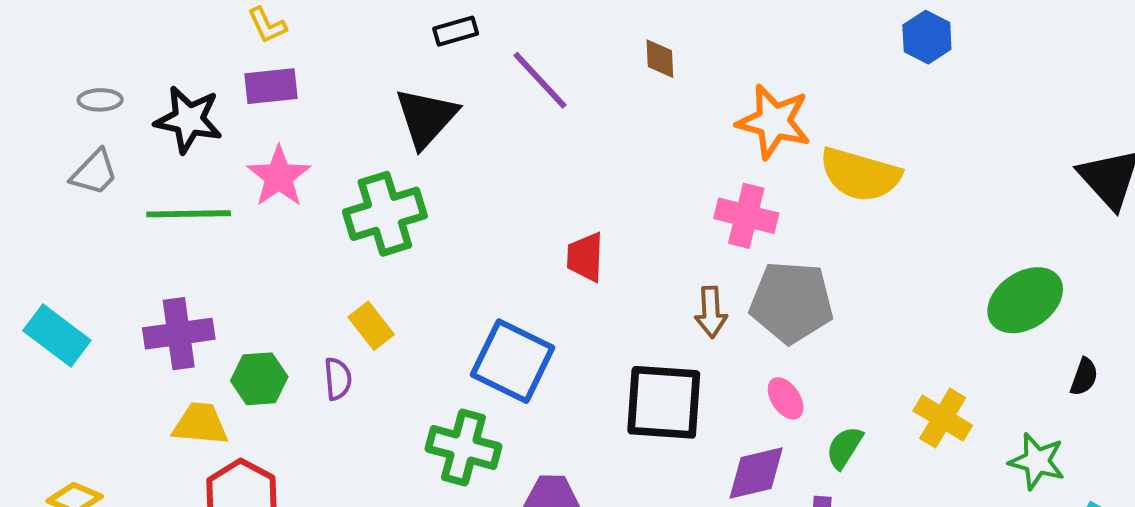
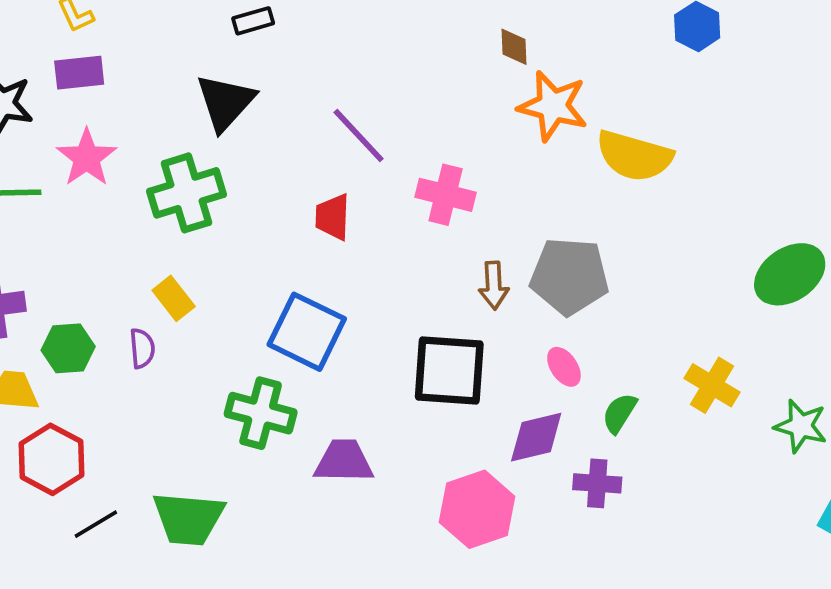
brown diamond: (660, 59) -> (514, 47), moved
purple line: (540, 80) -> (359, 136), moved
pink cross: (746, 216) -> (446, 195), moved
red trapezoid: (585, 257) -> (333, 217), moved

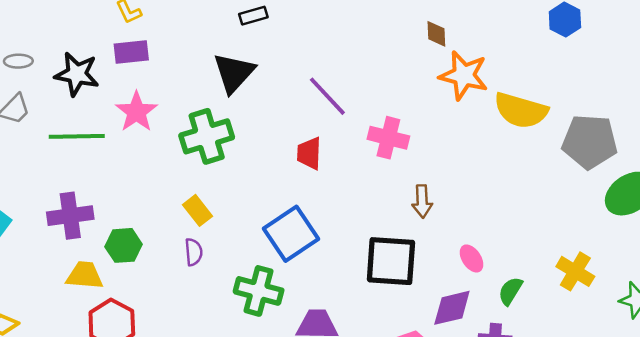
gray pentagon: (570, 276) -> (590, 142), moved
blue square: (307, 332) -> (291, 234), turned 30
purple semicircle: (142, 348) -> (194, 252), moved

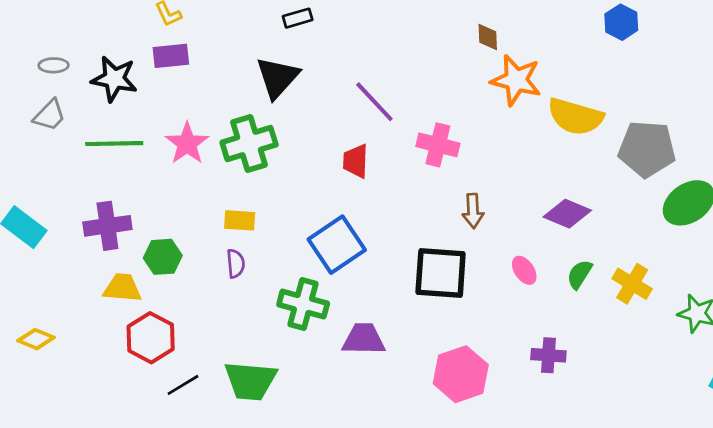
pink star: (136, 112) -> (187, 144), moved
yellow rectangle: (198, 210) -> (240, 220), turned -48
green semicircle: (510, 291) -> (579, 274), moved
purple diamond: (452, 308) -> (567, 214), moved, turned 36

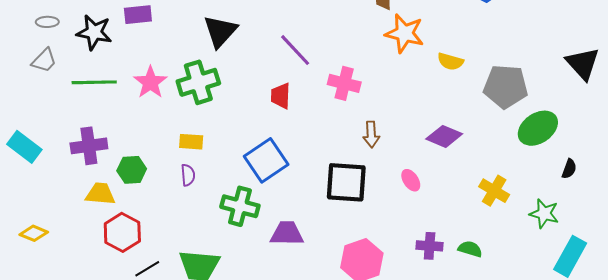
yellow semicircle: (575, 117) -> (450, 61), size x0.6
green semicircle: (579, 274) -> (470, 249), moved, turned 75

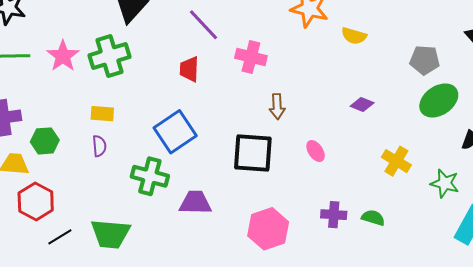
gray pentagon: (506, 86) -> (425, 60), moved, size x0.7
purple diamond: (444, 136) -> (362, 105), moved, size x0.7

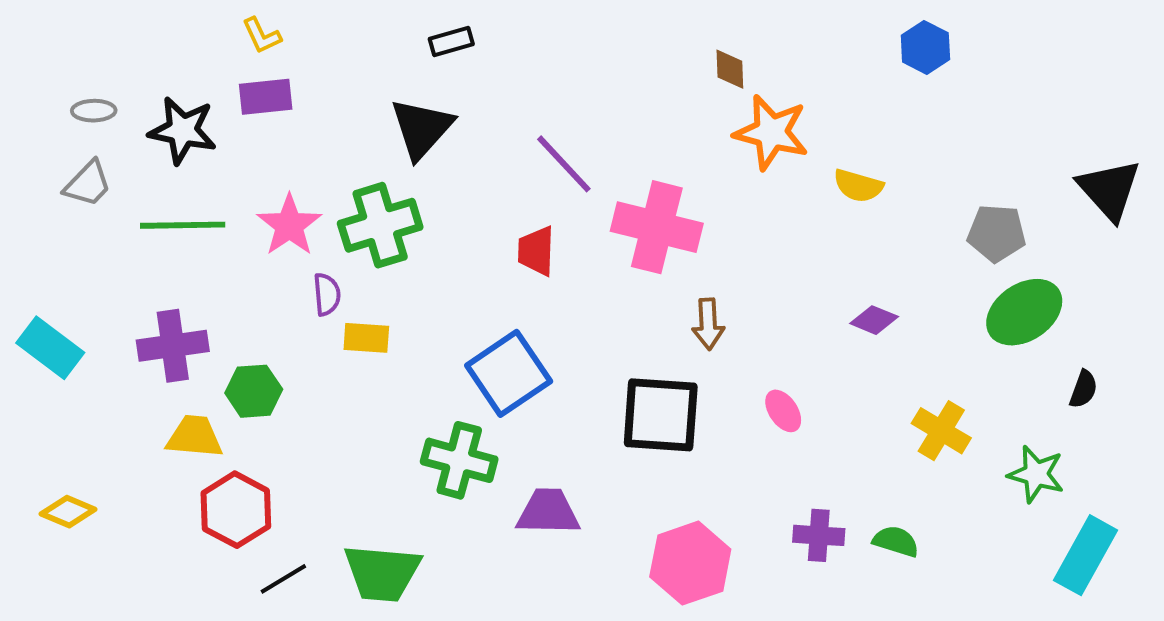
pink cross: (251, 57) -> (657, 227), size x1.4
purple semicircle: (99, 146) -> (327, 294), moved

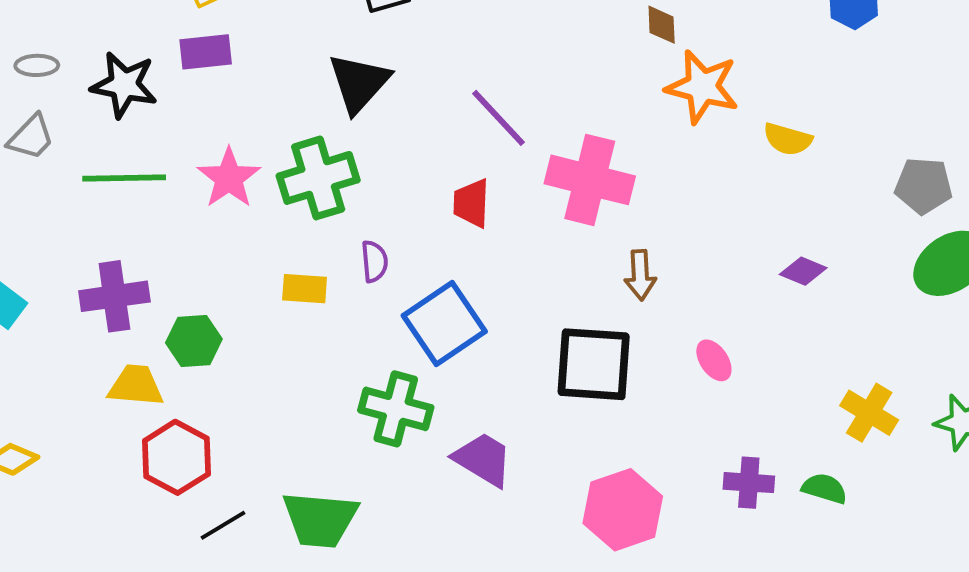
purple semicircle: (327, 294) -> (374, 261), moved
yellow cross: (941, 431) -> (869, 413), moved
purple trapezoid: (548, 512) -> (483, 459), turned 30

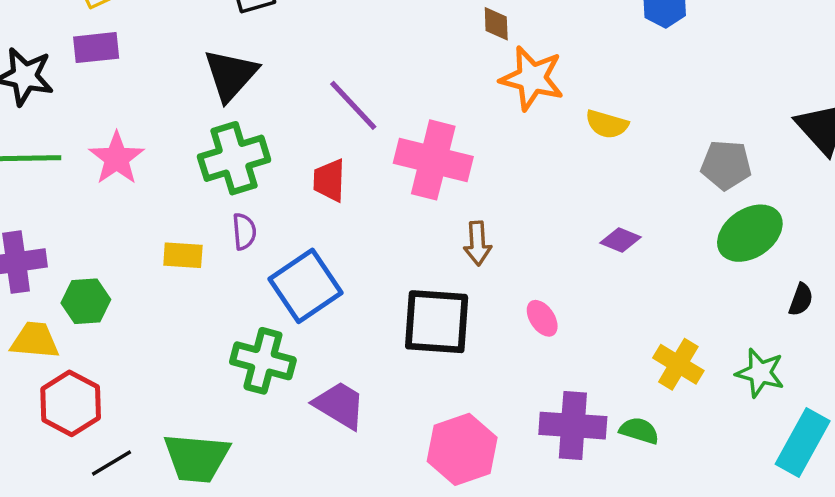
green cross: (318, 178) -> (234, 158), moved
purple cross: (749, 483) -> (573, 426), size x1.5

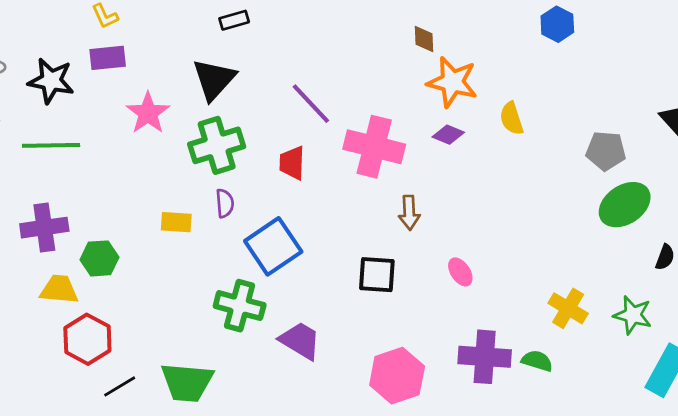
yellow semicircle: (607, 124) -> (512, 118), turned 56
pink star: (117, 158) -> (148, 113), moved
purple diamond: (620, 240) -> (448, 135), moved
black square: (437, 322) -> (377, 275), size x0.7

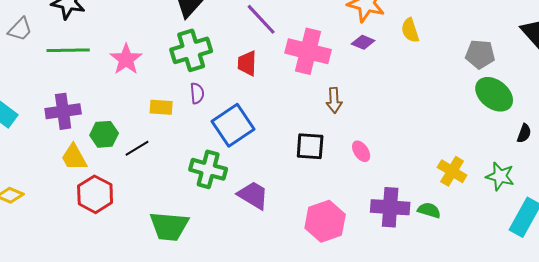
pink star: (148, 113) -> (126, 59), moved
green ellipse: (625, 205) -> (494, 94), turned 72
pink ellipse: (460, 272) -> (361, 151), moved
yellow trapezoid: (59, 289) -> (74, 157), turned -124
black line: (120, 386) -> (137, 148), moved

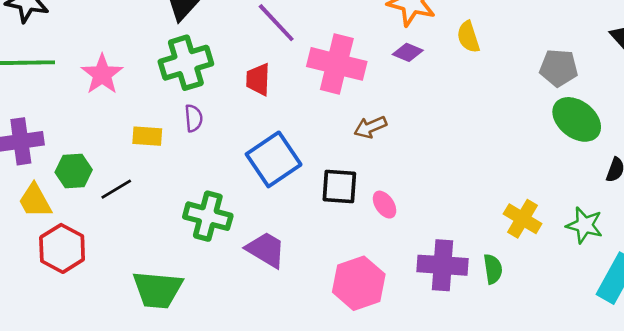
brown arrow: (334, 100) -> (370, 127), turned 70
blue square: (233, 125) -> (274, 159), moved
pink ellipse: (361, 151) -> (385, 205), moved
green semicircle: (429, 210) -> (493, 269), turned 65

